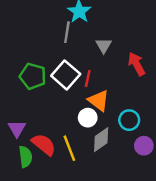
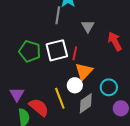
white square: (66, 75) -> (57, 50), turned 35
orange triangle: (99, 101) -> (84, 71), turned 36
yellow line: (69, 148) -> (60, 98), moved

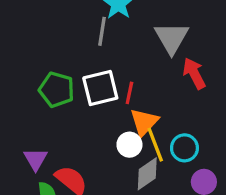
gray triangle: (88, 26) -> (172, 38), moved, size x1.6
yellow line: (60, 98) -> (155, 145), moved

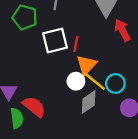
green pentagon: (57, 90) -> (25, 17), moved
yellow line: (155, 145) -> (94, 81), turned -30

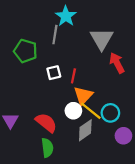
white square: (55, 41) -> (54, 73), size x0.6
red semicircle: (34, 107) -> (46, 123), moved
green semicircle: (17, 118) -> (47, 148), moved

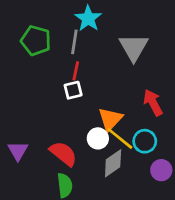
green pentagon: (26, 51) -> (36, 41), moved
red arrow: (117, 63) -> (153, 103), moved
red line: (73, 76) -> (76, 71), moved

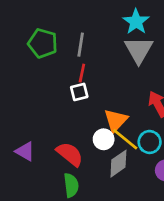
cyan star: (88, 18) -> (136, 22), moved
purple triangle: (18, 151) -> (25, 151), turned -30

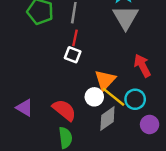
white square: (79, 92) -> (73, 55), turned 35

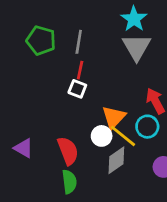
cyan circle: (135, 99) -> (147, 127), moved
red semicircle: (64, 110) -> (68, 151), turned 30

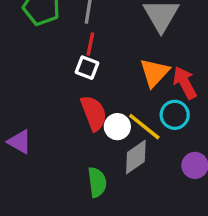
orange triangle: (114, 117) -> (154, 73), moved
red semicircle: (68, 151) -> (94, 113), moved
green semicircle: (69, 182) -> (97, 182), moved

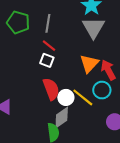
red line: (90, 44) -> (49, 46), turned -64
gray diamond: (136, 157) -> (62, 118), moved

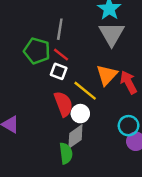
green pentagon: (18, 22) -> (37, 51), moved
cyan circle: (102, 90) -> (129, 126), moved
yellow line: (83, 97) -> (85, 91), moved

